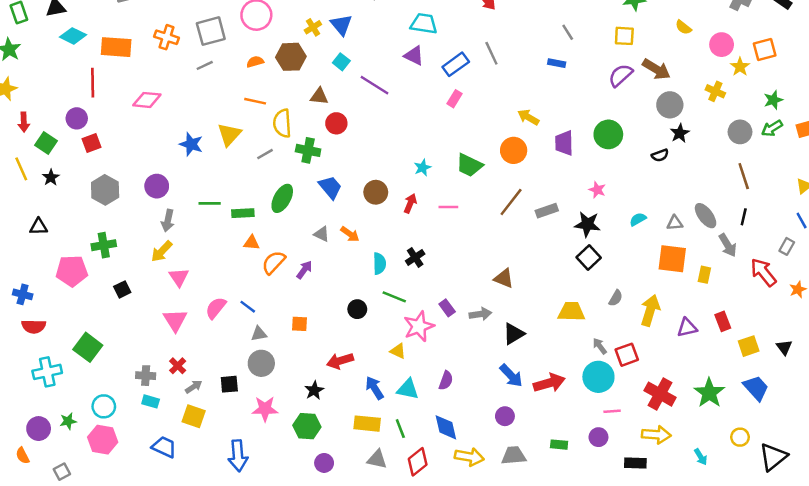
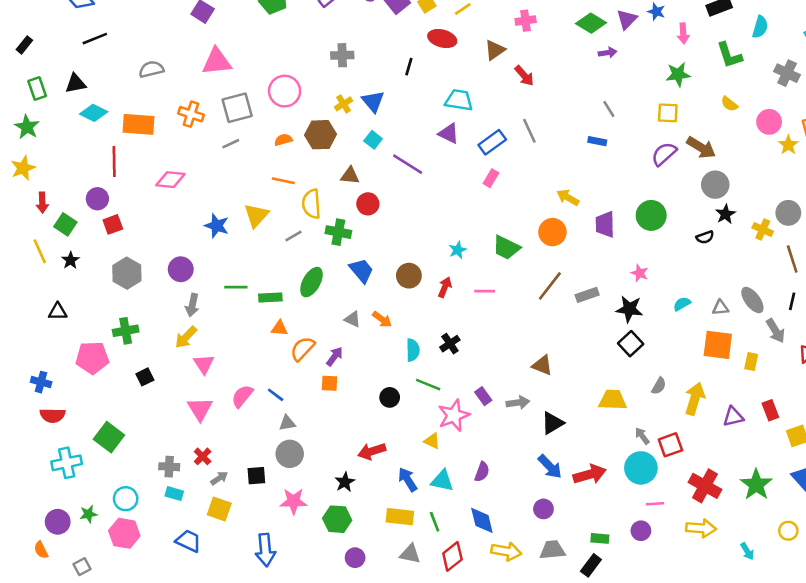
yellow cross: (715, 91) -> (763, 230), moved
orange square: (299, 324) -> (329, 383), moved
black rectangle: (635, 463) -> (591, 565), moved, turned -55

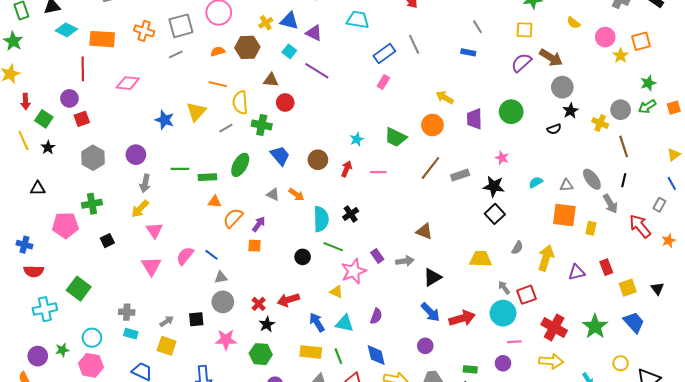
blue triangle: (373, 101) -> (289, 21), turned -36
purple triangle: (449, 133) -> (314, 33), moved
cyan semicircle: (413, 350) -> (321, 219), size x1.4
red cross: (203, 456) -> (259, 304), moved

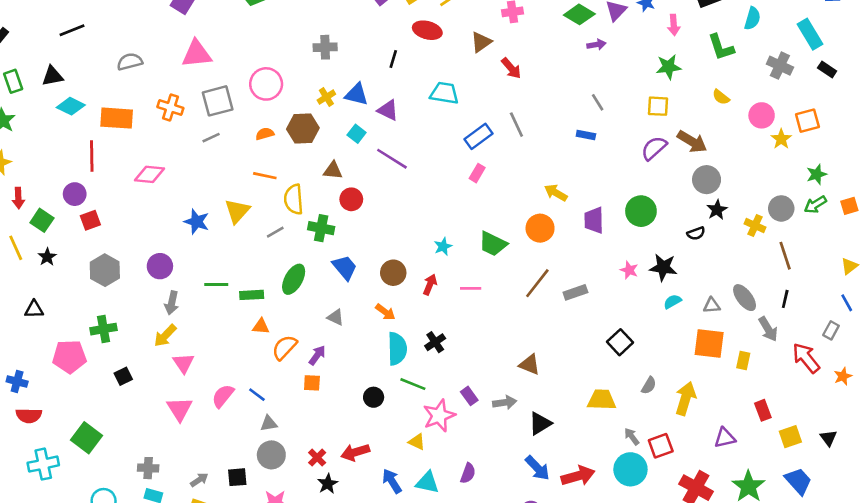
black star: (494, 186) -> (663, 267), moved
orange arrow: (296, 195) -> (385, 312), moved
purple triangle: (577, 272) -> (725, 438), moved

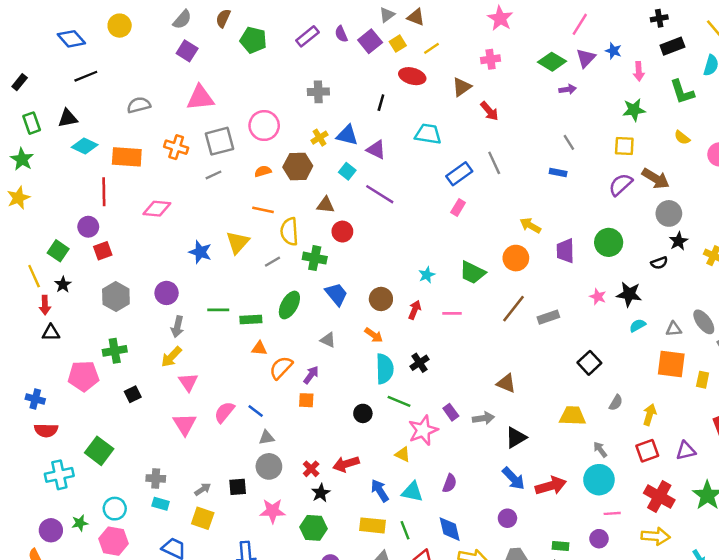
red arrow: (18, 198) -> (45, 305), moved
yellow arrow: (686, 399) -> (650, 415), size x0.7
red square: (661, 446) -> (647, 451), moved

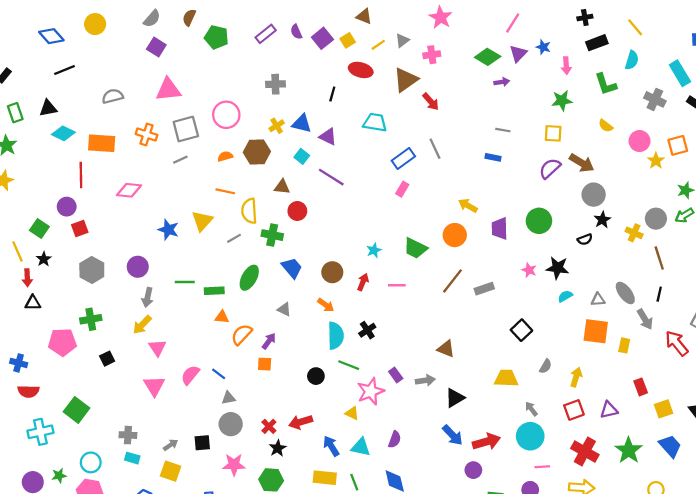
gray triangle: (387, 15) -> (402, 40), moved
brown triangle: (462, 87) -> (406, 80), size x1.4
gray line: (569, 142) -> (503, 130), turned -48
purple circle: (507, 518) -> (473, 470), moved

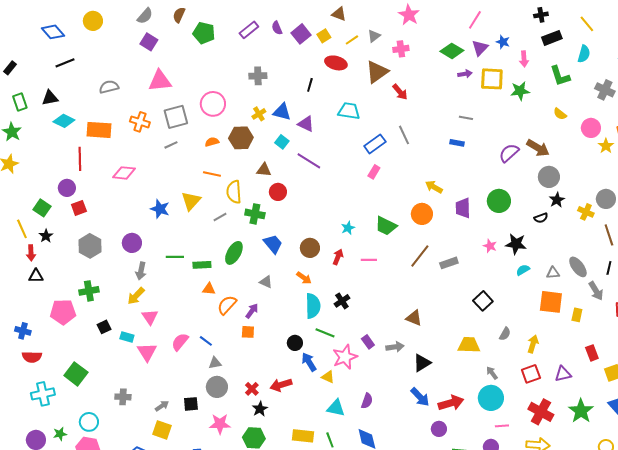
yellow square: (553, 133) -> (492, 79), moved, size x1.4
blue arrow: (331, 446) -> (309, 362), moved
cyan rectangle: (132, 458) -> (127, 337), moved

